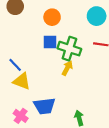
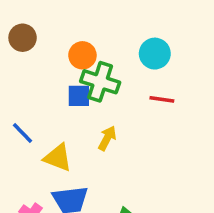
green cross: (69, 49) -> (100, 82), moved
yellow triangle: (22, 81) -> (58, 158), moved

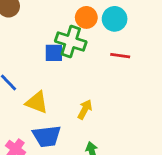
orange circle: (82, 55) -> (86, 17), moved
yellow arrow: (107, 138) -> (85, 109), moved

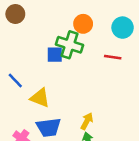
cyan circle: (115, 19) -> (123, 28), moved
yellow arrow: (85, 109) -> (87, 121), moved

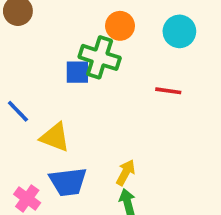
red line: (113, 57) -> (168, 91), moved

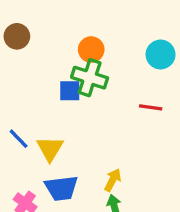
orange circle: (120, 26) -> (91, 50), moved
blue line: (18, 111) -> (19, 139), moved
yellow triangle: (55, 137) -> (50, 149), turned 40

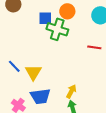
orange circle: (91, 50) -> (67, 11), moved
blue square: (70, 91) -> (45, 18), moved

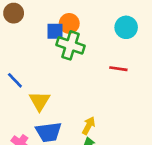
orange circle: (67, 11) -> (69, 23), moved
blue line: (14, 66) -> (15, 80), moved

